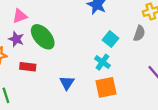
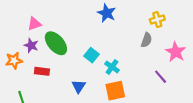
cyan square: (111, 39) -> (92, 55), moved

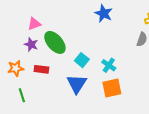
cyan square: (92, 55) -> (82, 60), moved
orange star: (14, 61) -> (16, 68), moved
blue triangle: (79, 86) -> (77, 84), size x1.5

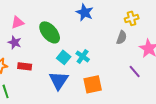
green ellipse: (55, 42) -> (50, 32), moved
cyan cross: (109, 65) -> (83, 56), moved

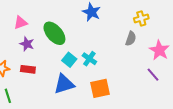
purple star: (15, 42) -> (27, 44), moved
purple line: (135, 71) -> (153, 75), moved
blue triangle: (59, 80) -> (64, 84), turned 40

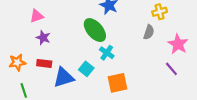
green ellipse: (54, 33) -> (95, 30), moved
cyan square: (69, 60) -> (86, 69), moved
blue triangle: (64, 84) -> (64, 77), moved

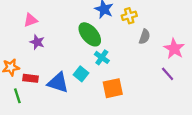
yellow cross: (160, 12) -> (129, 16), moved
red rectangle: (44, 63) -> (31, 78), moved
blue triangle: (64, 77) -> (58, 83), turned 35

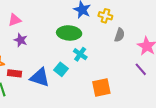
yellow cross: (129, 16) -> (105, 16), turned 32
green ellipse: (90, 34) -> (69, 33), turned -45
orange square: (113, 88) -> (101, 87), moved

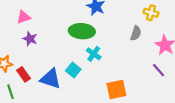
yellow cross: (105, 16) -> (151, 13), moved
red rectangle: (15, 73) -> (23, 74), turned 48

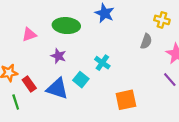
pink triangle: (23, 17) -> (29, 35), moved
green ellipse: (82, 31) -> (66, 26), moved
purple star: (30, 39) -> (58, 56), moved

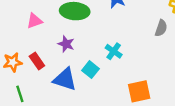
red rectangle: (29, 84) -> (37, 61), moved

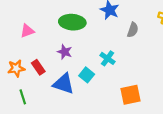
pink triangle: (35, 21) -> (27, 31), moved
gray semicircle: (161, 28) -> (133, 30), moved

